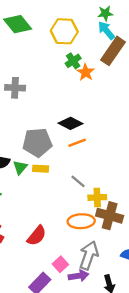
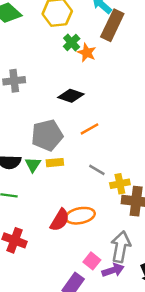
black diamond: (70, 123) -> (71, 96), moved
orange ellipse: (81, 221) -> (80, 216), moved
red semicircle: (37, 236) -> (60, 220), moved

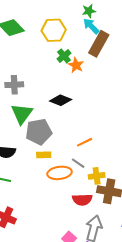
orange line: (89, 129) -> (85, 142), moved
green triangle: (33, 165) -> (22, 114), moved, size x1.6
orange ellipse: (80, 216) -> (60, 173), moved
red semicircle: (60, 220) -> (82, 200), moved, turned 54

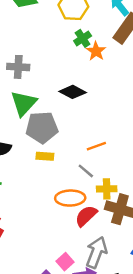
orange ellipse: (60, 173) -> (70, 198), moved
red semicircle: (82, 200) -> (86, 216), turned 132

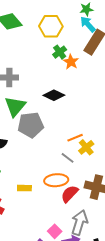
yellow rectangle: (45, 156) -> (24, 188), moved
yellow cross: (107, 189) -> (86, 147), moved, turned -35

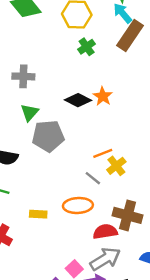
orange star: (71, 62) -> (103, 96), moved
green triangle: (15, 106) -> (30, 112), size x0.7
red semicircle: (70, 194) -> (105, 232), moved, turned 36
gray arrow: (79, 223) -> (105, 259), turned 40

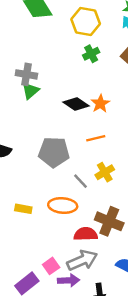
green triangle: (30, 112) -> (30, 91), moved
gray pentagon: (48, 136) -> (54, 152), moved
orange line: (103, 153) -> (96, 138), moved

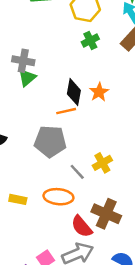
black diamond: (76, 104) -> (74, 92), turned 65
orange line: (96, 138) -> (66, 111), moved
red semicircle: (86, 234) -> (82, 226), turned -130

